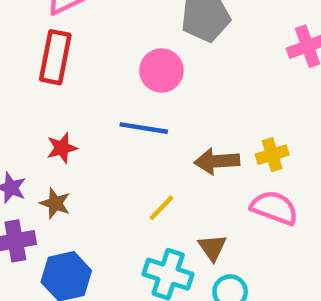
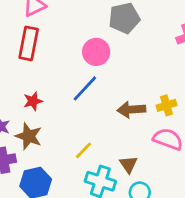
blue line: (144, 128) -> (85, 88), turned -56
brown star: (55, 203) -> (29, 136), size x1.4
yellow line: (161, 208) -> (83, 150), moved

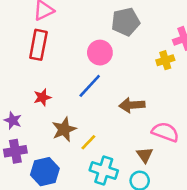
yellow cross: (166, 105) -> (165, 60), moved
brown star: (29, 136) -> (64, 129), moved, turned 30
brown triangle: (129, 164) -> (145, 155), moved

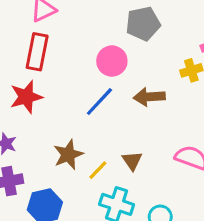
red star: (42, 97) -> (26, 97), moved, size x1.5
brown arrow: (132, 105) -> (149, 97), moved
brown triangle: (145, 155) -> (132, 161), moved

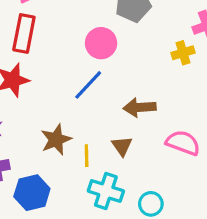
brown arrow: (149, 97) -> (140, 107), moved
yellow line: (98, 170) -> (87, 156), turned -45

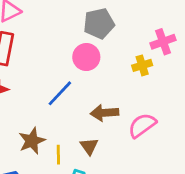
pink circle: (101, 43) -> (86, 57), moved
pink semicircle: (183, 143) -> (142, 125), moved, turned -56

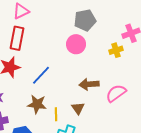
blue line: (60, 93) -> (41, 75), moved
brown star: (32, 141) -> (37, 104), turned 30

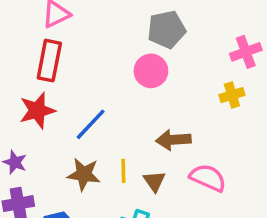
yellow cross: (116, 50) -> (232, 95), moved
pink semicircle: (116, 93) -> (208, 178), moved, turned 60
yellow line: (56, 114) -> (123, 171), moved

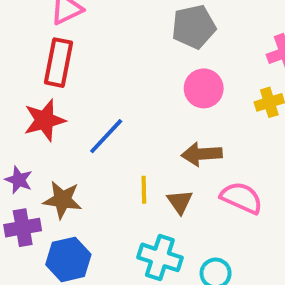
pink circle: (151, 71) -> (204, 88), moved
brown star: (84, 174) -> (62, 200), moved

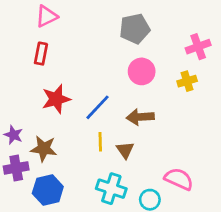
red rectangle: (58, 63) -> (41, 54), size x0.7
red star: (45, 120) -> (56, 99), moved
blue line: (106, 136) -> (97, 107), moved
pink semicircle: (241, 198) -> (179, 179), moved

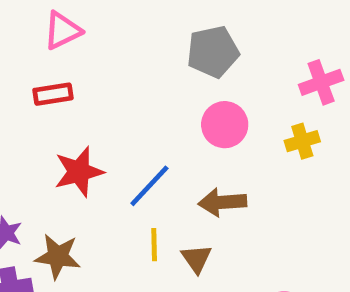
red rectangle: (41, 54) -> (53, 94), turned 70

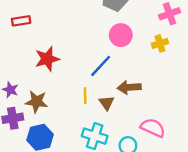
red rectangle: (53, 94) -> (21, 21), moved
blue line: (149, 186) -> (101, 66), moved
brown arrow: (222, 202) -> (129, 87), moved

